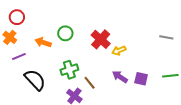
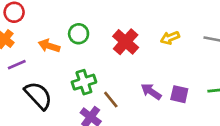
yellow arrow: (119, 50) -> (170, 38), moved

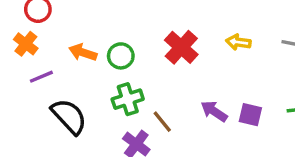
green circle: (79, 34) -> (121, 56), moved
yellow arrow: (170, 38) -> (238, 42), turned 30

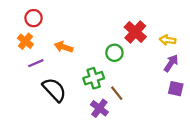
red cross: (181, 47) -> (135, 32), moved
green circle: (121, 56) -> (114, 53), moved
purple arrow: (214, 111) -> (171, 63), moved, turned 90

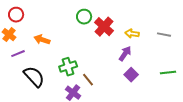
green circle: (114, 53) -> (84, 17), moved
purple arrow: (171, 63) -> (125, 54), moved
purple square: (176, 89) -> (131, 75), moved, turned 32

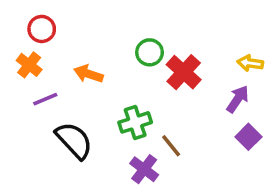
green circle: (84, 17) -> (150, 52), moved
red cross: (104, 27) -> (184, 72), moved

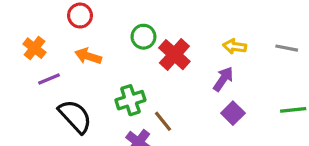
red circle: (42, 29) -> (80, 16), moved

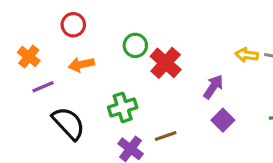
yellow arrow: (235, 46) -> (247, 55), moved
orange arrow: (88, 56) -> (81, 64), turned -30
brown line: (163, 121) -> (166, 136), moved, turned -70

